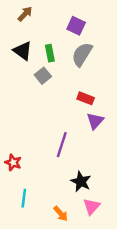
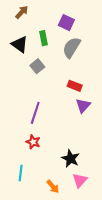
green rectangle: (50, 53) -> (44, 38), moved
purple line: (62, 145) -> (35, 113), moved
red star: (13, 162) -> (33, 142), moved

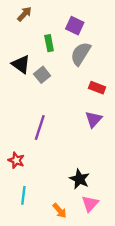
black triangle: (20, 44) -> (21, 64), moved
red rectangle: (75, 86) -> (97, 88), moved
red star: (33, 142) -> (16, 160), moved

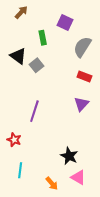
gray semicircle: (81, 54) -> (82, 47), moved
pink triangle: (90, 204) -> (78, 177), turned -42

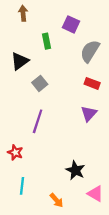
brown arrow: (21, 12) -> (23, 13), turned -48
black triangle: (18, 56) -> (20, 61), turned 48
gray square: (37, 65) -> (40, 83), moved
pink triangle: (78, 177) -> (95, 194), moved

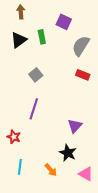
black triangle: (20, 61) -> (19, 40), moved
purple triangle: (89, 113) -> (75, 126), moved
orange arrow: (56, 200) -> (51, 170), moved

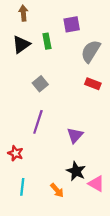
purple square: (64, 22) -> (72, 24), turned -35
purple triangle: (75, 126) -> (75, 135), moved
pink triangle: (86, 174) -> (96, 184), moved

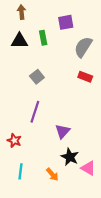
black triangle: (21, 45) -> (19, 41), turned 36
purple triangle: (75, 135) -> (63, 131), moved

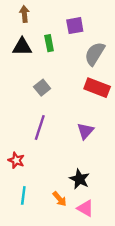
red rectangle: (85, 77) -> (97, 88), size x1.5
purple triangle: (63, 131) -> (85, 131), moved
pink triangle: (88, 168) -> (85, 208), moved

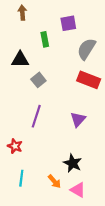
black triangle: (22, 47) -> (20, 60), moved

